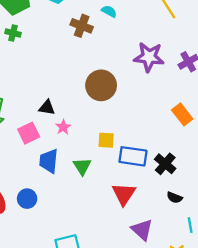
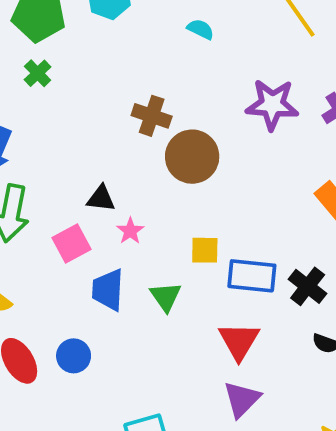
brown cross: (82, 26) -> (152, 116), moved
green cross: (13, 33) -> (38, 73), turned 35
purple triangle: (142, 230) -> (242, 399), moved, turned 35

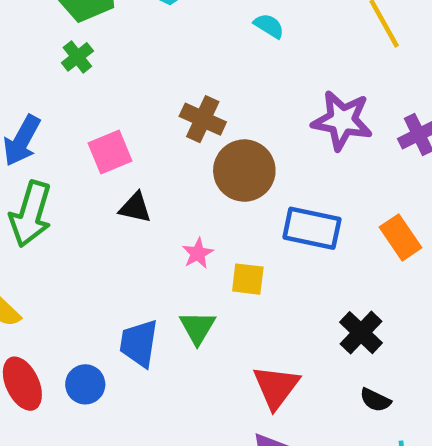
pink star: (130, 231) -> (198, 253), moved
pink square: (72, 243) -> (110, 152), moved
blue rectangle: (252, 276) -> (312, 228), moved
blue trapezoid: (108, 290) -> (139, 343), moved

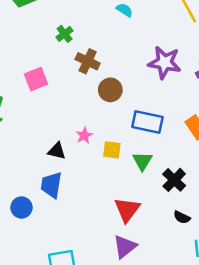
green cross: (77, 57) -> (65, 34), moved
brown circle: (244, 171) -> (110, 90), size x0.7
black triangle: (135, 208) -> (57, 151), moved
green triangle: (198, 328) -> (142, 161), moved

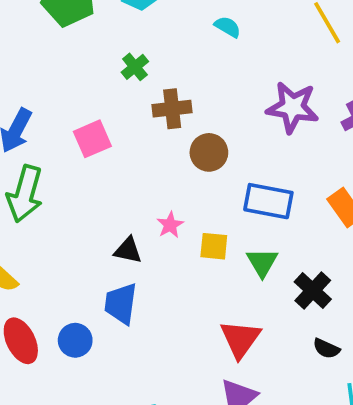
brown cross: (88, 61) -> (172, 109), turned -30

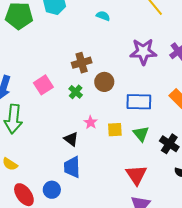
green cross: (135, 67) -> (76, 92), moved
black triangle: (128, 250) -> (71, 139), turned 35

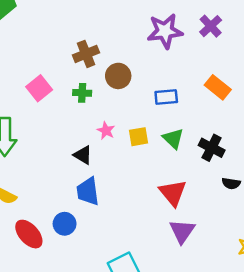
green cross: (76, 92) -> (82, 93), turned -32
blue rectangle: (139, 102) -> (166, 97), size x0.7

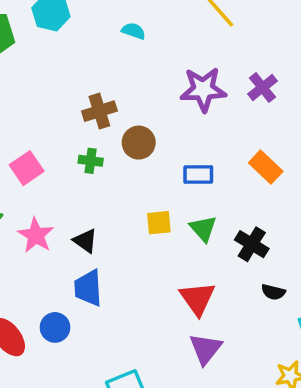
pink square: (39, 88) -> (27, 168), moved
pink star: (106, 131) -> (36, 235), moved, size x1.5

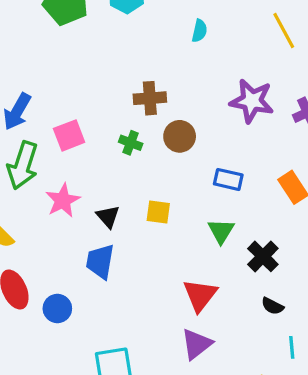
cyan semicircle: (134, 31) -> (199, 31), turned 70
yellow square: (159, 223) -> (158, 212), moved
blue circle: (55, 327) -> (57, 308), moved

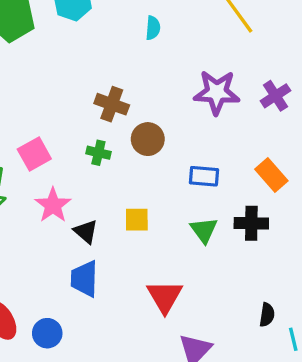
brown cross: (150, 98) -> (112, 104), turned 32
pink star: (63, 200) -> (53, 205), moved
black cross: (263, 256) -> (251, 223), moved, turned -36
red triangle: (200, 295) -> (165, 296), moved
black semicircle: (272, 306) -> (267, 315), moved, turned -100

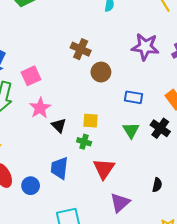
green cross: (98, 153) -> (84, 142), moved
black cross: (251, 223) -> (160, 128), turned 30
blue trapezoid: (84, 279) -> (59, 168), moved
black semicircle: (267, 315) -> (157, 185), moved

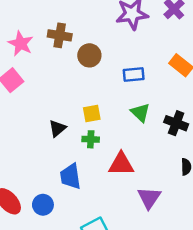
pink star: (40, 108) -> (21, 43), moved
black triangle: (59, 126) -> (57, 128), turned 49
black cross: (160, 128) -> (176, 123), moved
red triangle: (104, 169) -> (121, 164), turned -50

